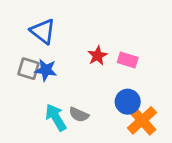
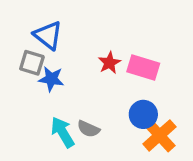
pink rectangle: (128, 60) -> (143, 68), size x1.4
gray square: (29, 69) -> (32, 63), moved

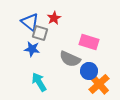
gray square: (32, 63) -> (40, 33), moved
red star: (109, 63) -> (54, 18), moved
gray semicircle: (88, 129) -> (70, 59), moved, size x1.5

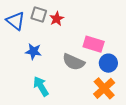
blue triangle: (30, 22) -> (16, 21), moved
gray square: (40, 33) -> (39, 15), moved
blue circle: (89, 71) -> (108, 63), moved

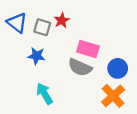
gray square: (39, 15) -> (42, 27), moved
pink rectangle: (94, 44) -> (88, 49), moved

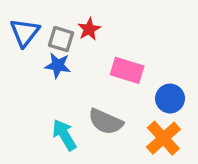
blue triangle: (17, 23) -> (25, 32), turned 30
blue star: (36, 56) -> (58, 65), moved
gray semicircle: (80, 67) -> (106, 122), moved

